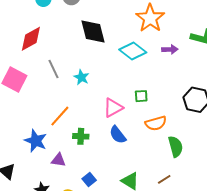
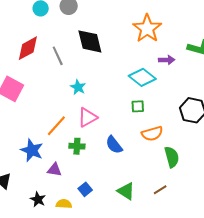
cyan diamond: (133, 51) -> (142, 77), moved
gray line: (54, 69) -> (58, 56), moved
pink triangle: (113, 108) -> (87, 117), moved

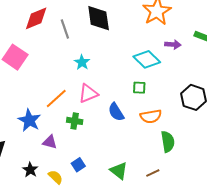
blue semicircle: (114, 145) -> (116, 112), moved
yellow semicircle: (64, 204) -> (56, 177), turned 35

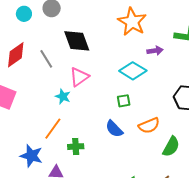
cyan star: (82, 62) -> (63, 97), moved
green square: (139, 88) -> (124, 101), moved
pink triangle: (88, 93) -> (79, 77), moved
green semicircle: (168, 142) -> (171, 147), turned 50

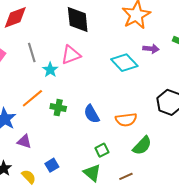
gray line: (46, 59) -> (32, 53), moved
green square: (124, 101) -> (102, 150), moved, turned -32
green cross: (76, 147) -> (58, 108), moved

